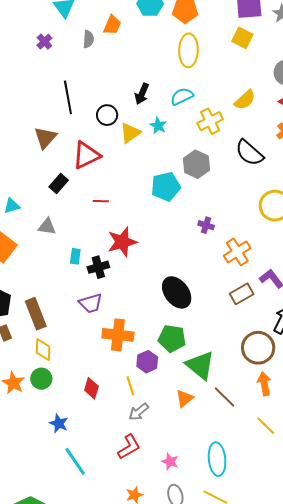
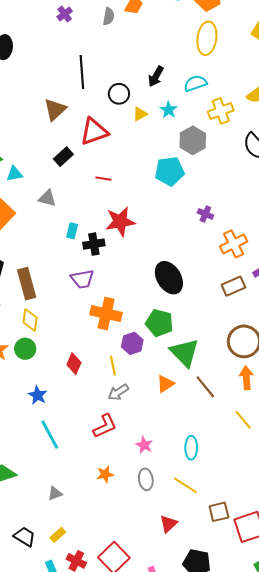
yellow triangle: (130, 133) -> (140, 114), size x0.7
gray hexagon: (196, 164) -> (193, 140), moved
cyan ellipse: (217, 459) -> (191, 448), size x0.7

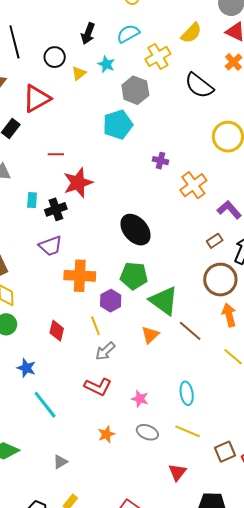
red line: (103, 179) -> (56, 154), moved
brown rectangle: (233, 286) -> (215, 241), moved, size x0.7
red L-shape: (105, 426) -> (98, 387), turned 60
gray ellipse: (146, 479) -> (147, 432), turned -50

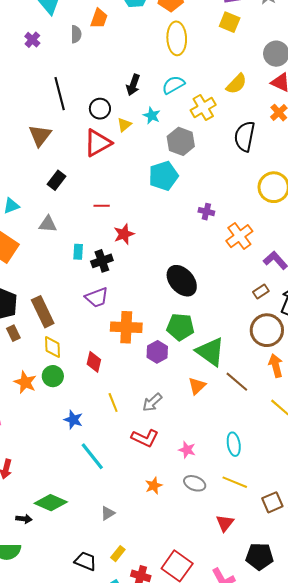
black semicircle: (199, 86) -> (245, 136), turned 64
red triangle: (37, 98) -> (98, 143), moved
red star: (78, 183) -> (124, 234), size x0.7
yellow line: (95, 326) -> (113, 402), moved
red diamond: (57, 331) -> (94, 362), moved

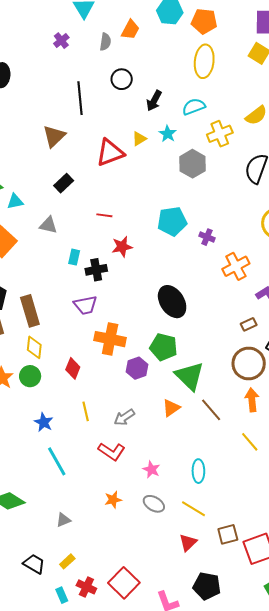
black circle: (100, 109) -> (122, 79), moved
cyan pentagon: (163, 176) -> (172, 221), moved
red triangle: (225, 523) -> (188, 542), moved

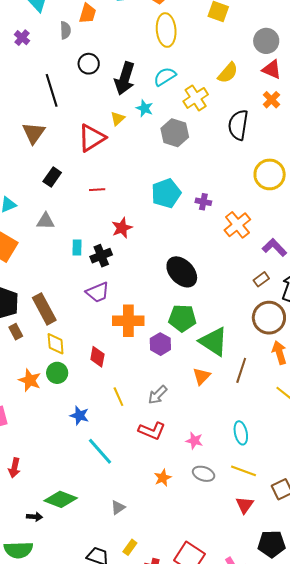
black arrow: (154, 101) -> (125, 78), size x1.5
red line: (104, 215) -> (97, 190), moved
brown line: (211, 410) -> (241, 370), turned 70

